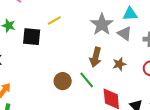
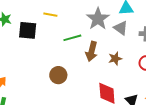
yellow line: (54, 21) -> (50, 15), turned 40
green line: (87, 80) -> (72, 38), moved, turned -66

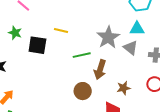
brown star: (115, 58) -> (124, 88), moved
brown circle: (58, 75) -> (83, 91), moved

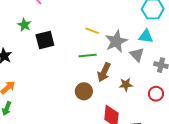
yellow line: (61, 31) -> (92, 31), moved
black square: (37, 45) -> (45, 40), turned -30
brown star: (124, 88) -> (126, 85), moved

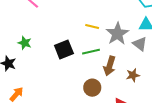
green star: (24, 25) -> (25, 43), moved
black square: (45, 40) -> (64, 50), moved

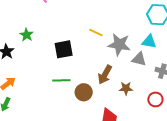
gray star: (117, 34) -> (119, 45), turned 30
gray triangle: (140, 44) -> (139, 59), turned -35
green line: (91, 52) -> (61, 80), moved

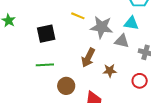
brown circle: (84, 92) -> (66, 86), moved

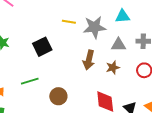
gray triangle: (122, 41) -> (118, 45), moved
green line: (45, 65) -> (30, 81), moved
brown circle: (66, 86) -> (58, 96), moved

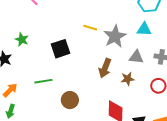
gray star: (95, 27) -> (115, 36), turned -30

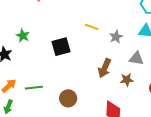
gray star: (115, 36) -> (116, 37), size x0.6
green line: (43, 81) -> (34, 88), moved

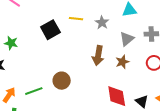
black square: (61, 47) -> (50, 30), moved
gray triangle: (136, 58) -> (127, 39), turned -35
brown circle: (68, 98) -> (62, 81), moved

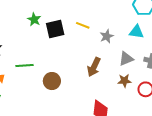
green star: (11, 43) -> (34, 19), moved
brown star: (122, 62) -> (124, 81), moved
green line: (34, 91) -> (25, 66), moved

